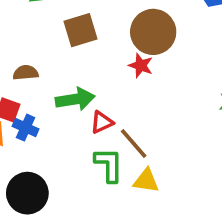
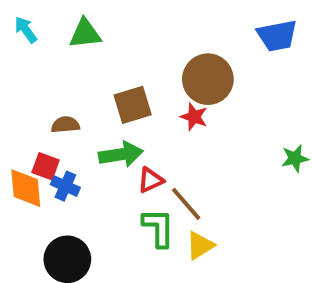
brown square: (81, 30) -> (133, 105), moved
yellow triangle: (146, 181) -> (200, 245), turned -40

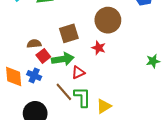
red star: (194, 117) -> (99, 48), moved
red square: (46, 166) -> (43, 56), moved, turned 32
brown line: (186, 204) -> (64, 92), moved

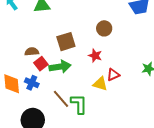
brown circle: (108, 20) -> (104, 28), size x0.6
red triangle: (78, 72) -> (113, 75), moved
yellow triangle: (104, 106) -> (100, 84), moved, turned 49

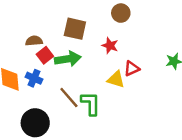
brown square: (66, 42) -> (75, 29), turned 30

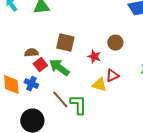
brown circle: (121, 13) -> (115, 43), moved
green arrow: (68, 59) -> (59, 68), turned -135

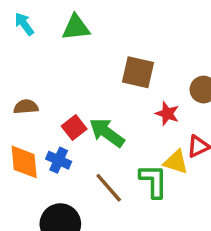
brown square: (65, 43) -> (138, 72), moved
brown semicircle: (31, 53) -> (26, 107), moved
green L-shape: (78, 105) -> (153, 181), moved

